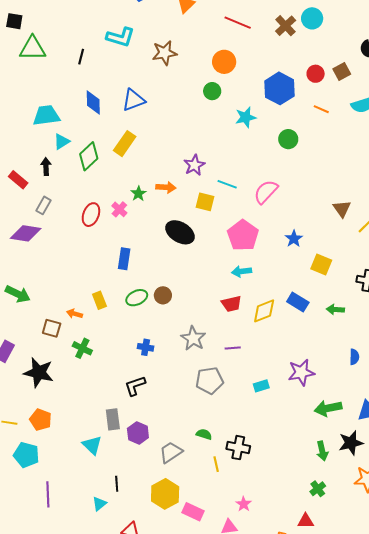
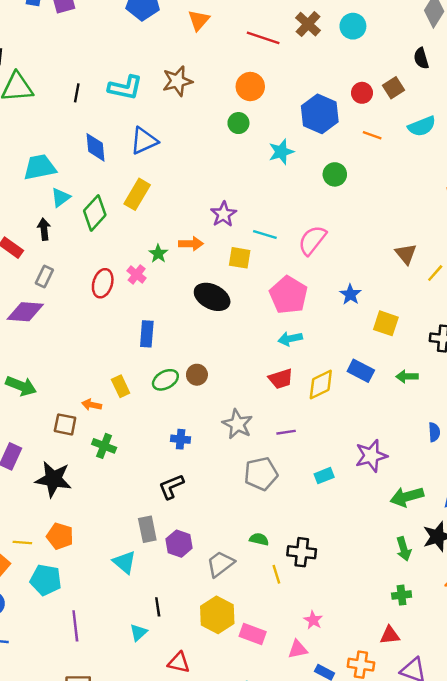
brown cross: (286, 26) -> (308, 24), moved
cyan L-shape: (120, 37) -> (125, 88), moved
green cross: (318, 489) -> (402, 595), turned 35

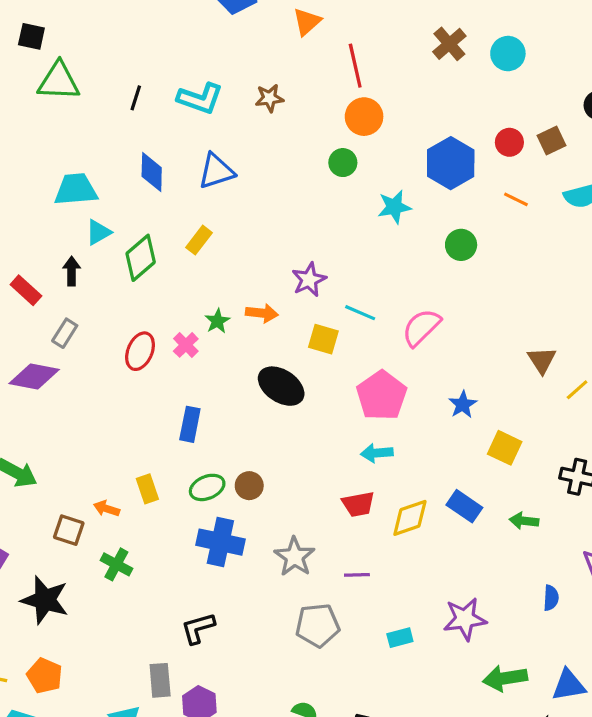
red line: (263, 38) -> (355, 66), moved, turned 52
brown star: (177, 81) -> (269, 98), size x0.7
yellow rectangle: (137, 194) -> (199, 240), size x0.7
blue cross: (181, 439) -> (220, 542), moved, size x1.8

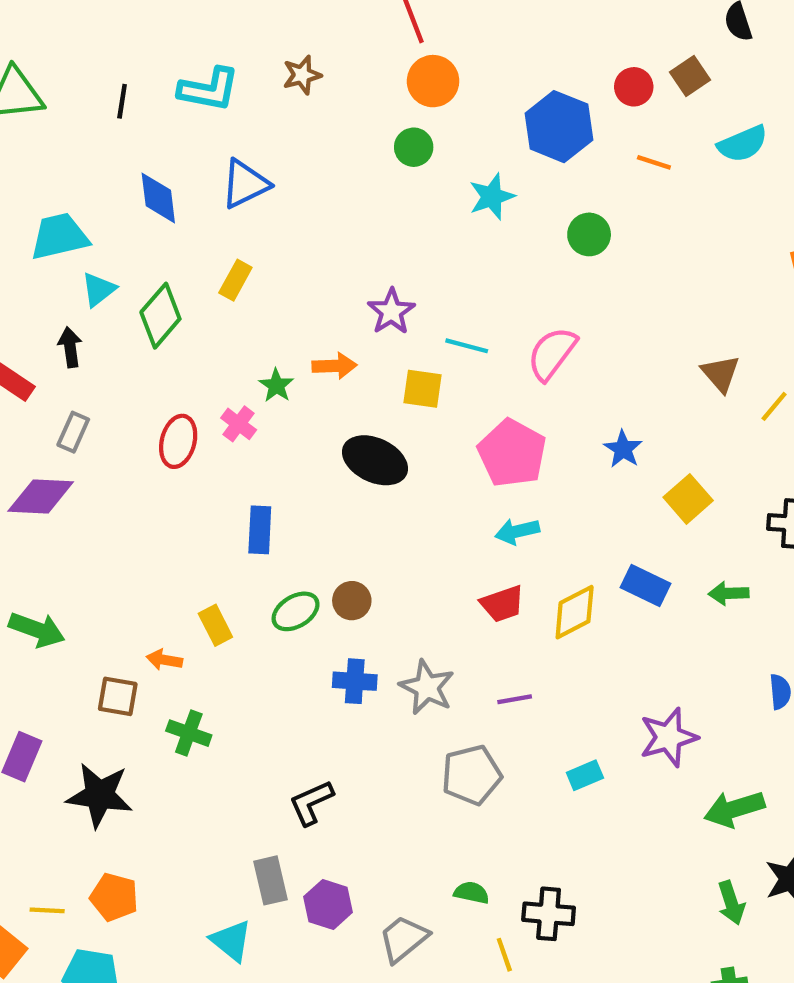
yellow square: (505, 448) -> (688, 499), turned 32
blue cross: (220, 542) -> (355, 681), moved, size x0.7

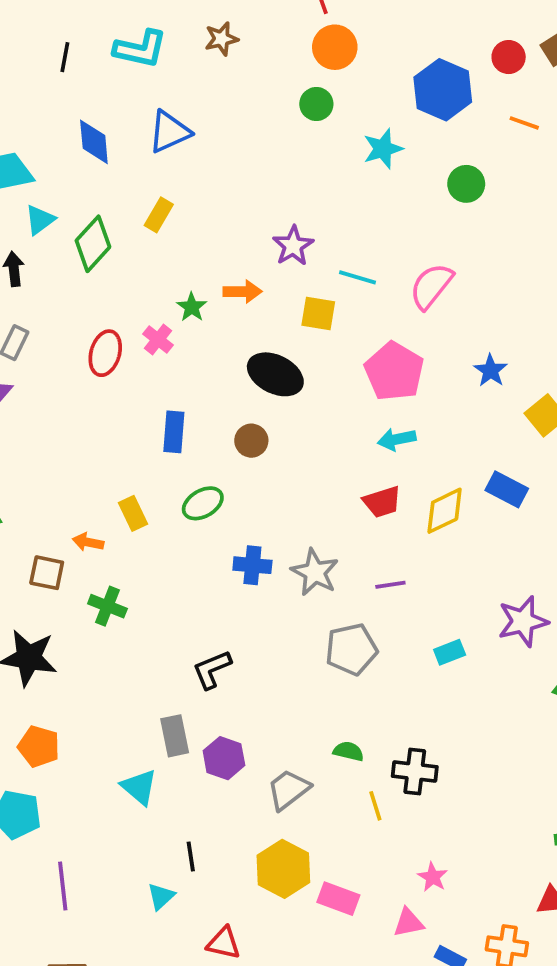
brown circle: (352, 601) -> (251, 441), moved

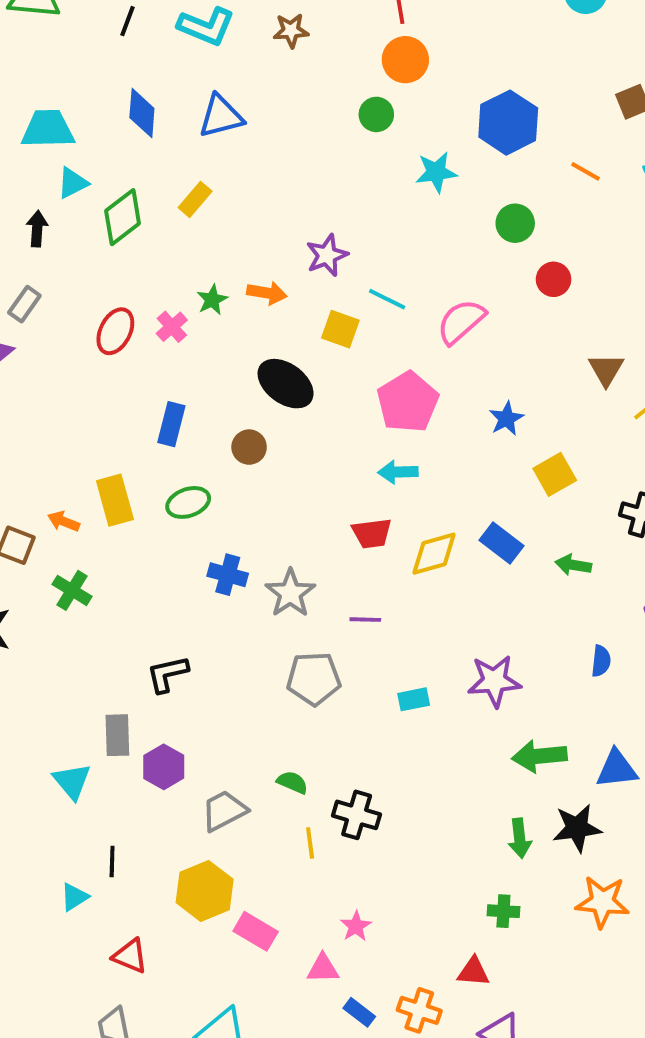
red circle: (509, 57) -> (554, 279), moved
yellow rectangle: (133, 513) -> (115, 500), size x1.4

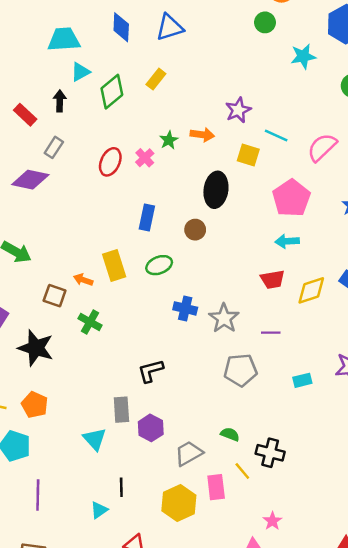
black ellipse: (286, 384) -> (216, 190), turned 64
yellow line: (310, 843) -> (242, 471), turned -30
pink rectangle: (256, 931) -> (216, 487), moved, turned 55

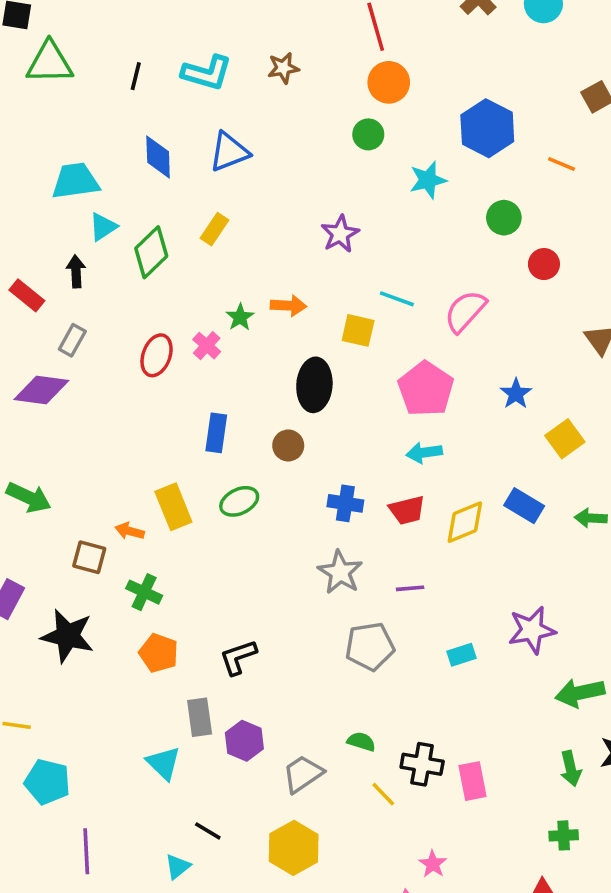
purple star: (238, 110) -> (340, 234), moved
blue cross: (185, 308) -> (345, 503), moved
orange pentagon: (35, 405) -> (159, 653), moved
black line: (121, 487) -> (208, 831), turned -54
pink rectangle: (216, 487) -> (473, 781), moved

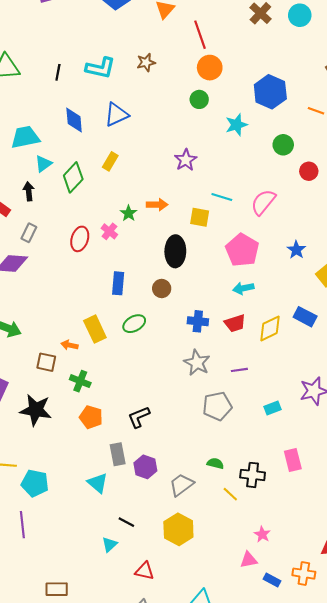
pink rectangle: (473, 781) -> (293, 460), moved
cyan pentagon: (47, 782) -> (35, 483), moved
purple line: (86, 851) -> (22, 525), moved

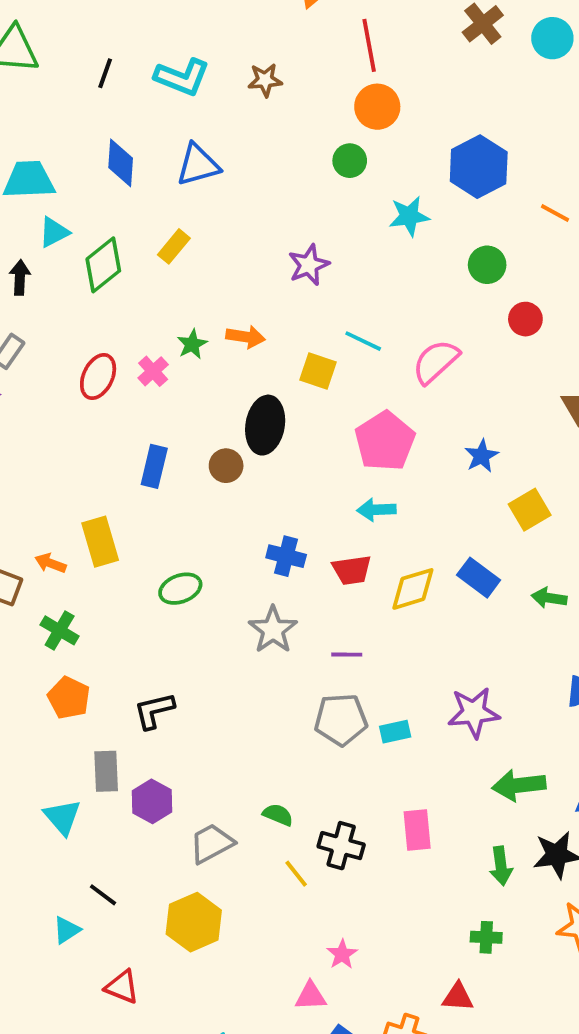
brown circle: (162, 288) -> (226, 466), moved
green ellipse: (134, 324) -> (180, 589), moved
gray pentagon: (217, 406) -> (341, 720), moved

